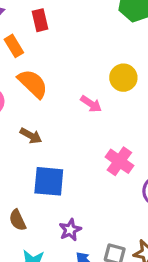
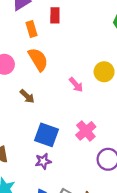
blue square: (49, 181) -> (46, 135), moved
purple star: (70, 230) -> (43, 161), moved

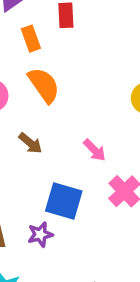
pink arrow: (76, 85) -> (95, 150), moved
purple star: (43, 161) -> (40, 234), moved

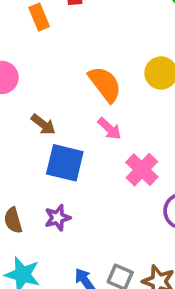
orange semicircle: (44, 85) -> (105, 84), moved
blue square: (64, 201) -> (65, 163), moved

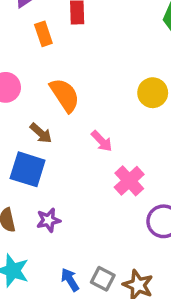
orange semicircle: (105, 84) -> (65, 95), moved
blue square: (65, 163) -> (28, 169), moved

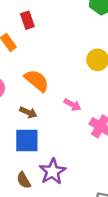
purple star: (48, 220) -> (53, 171), size x1.5

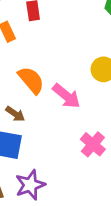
pink arrow: (72, 105) -> (66, 96), moved, size x1.5

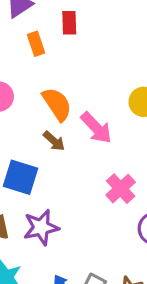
brown arrow: (15, 114) -> (54, 141), moved

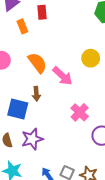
brown arrow: (54, 141) -> (36, 94), moved, turned 48

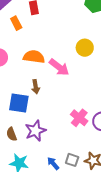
orange semicircle: (37, 63) -> (34, 57), turned -40
pink cross: (80, 112) -> (79, 118), moved

